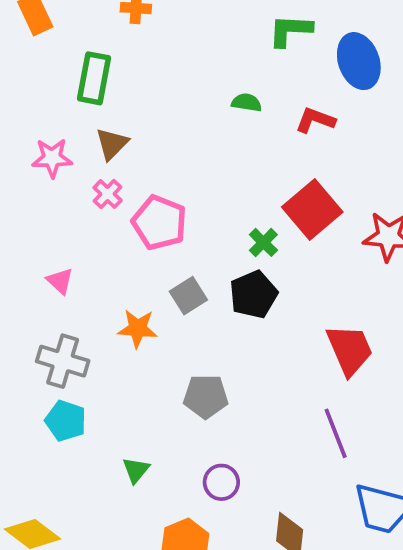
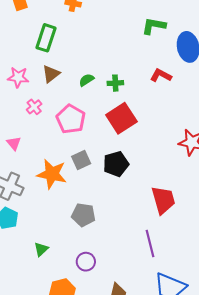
green semicircle: (247, 103) -> (86, 80), moved, turned -49
pink cross: (108, 194) -> (34, 107), moved
red square: (312, 210) -> (121, 118), moved
green cross: (263, 242) -> (115, 83), moved, turned 35
orange star: (138, 328) -> (52, 174), size x1.4

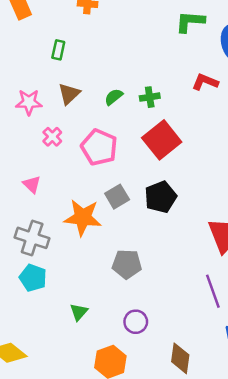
green rectangle: (46, 38) -> (58, 50), size x0.6

